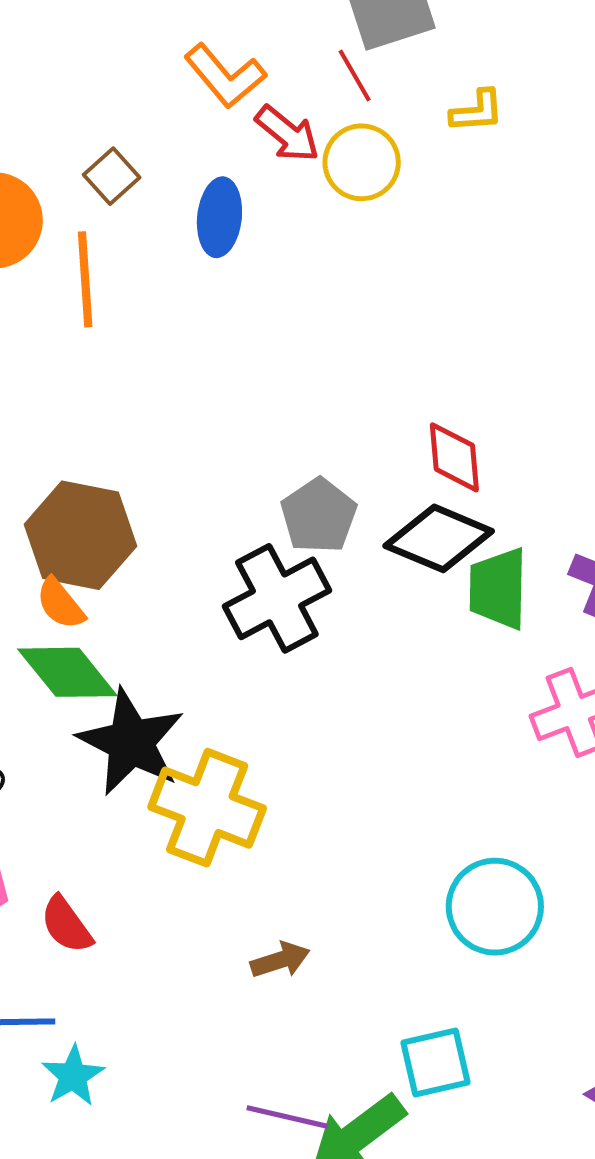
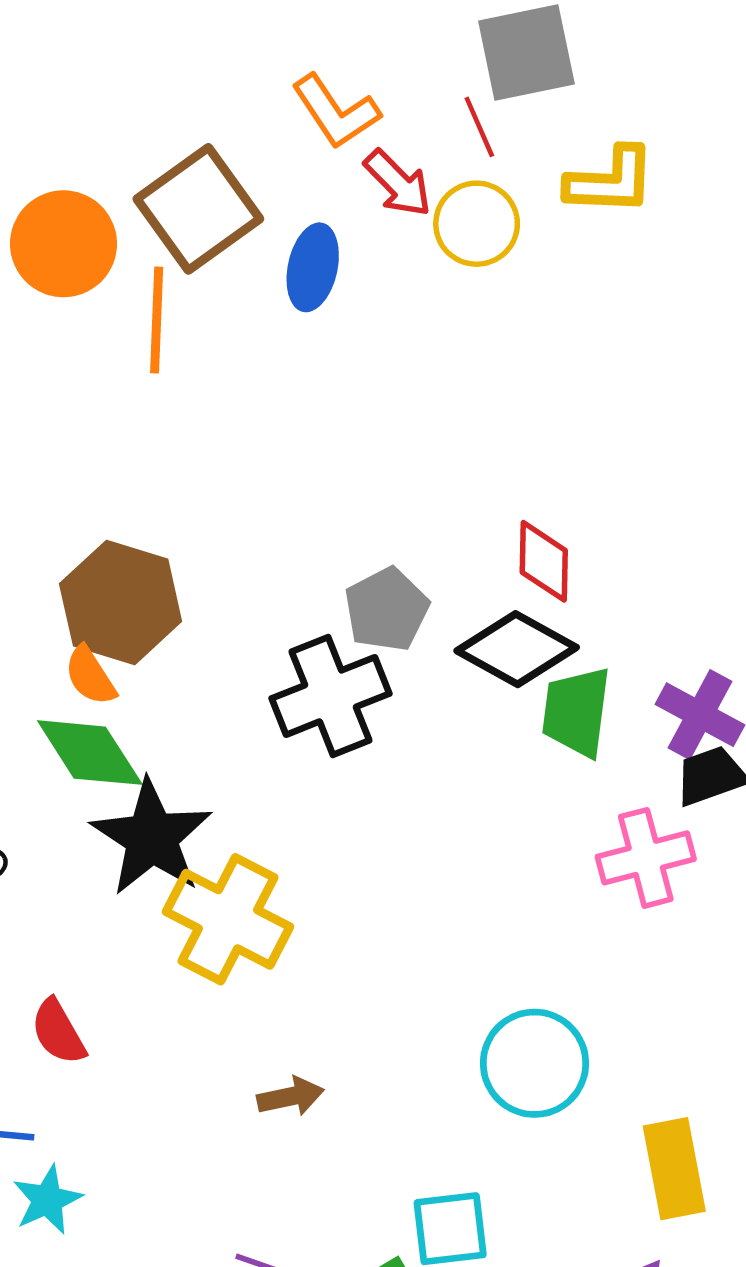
yellow L-shape: (477, 111) -> (610, 181), size x1.5
brown square: (112, 176) -> (198, 209), size x2.0

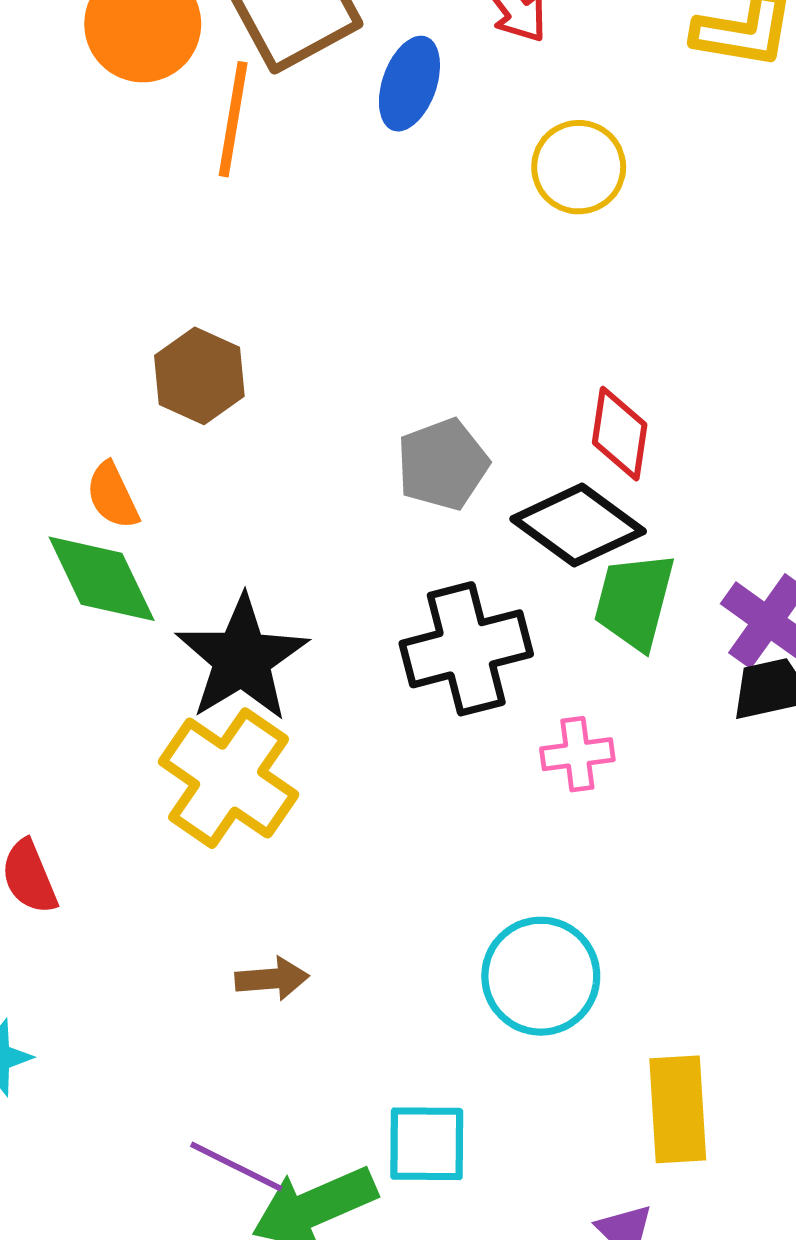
yellow circle: (477, 224) -> (579, 167), moved
brown hexagon: (121, 603) -> (199, 376), moved, size x0.7
black cross: (330, 696) -> (466, 649), moved
black star: (152, 838) -> (242, 659), moved
pink cross: (646, 858) -> (577, 754), moved, size x0.7

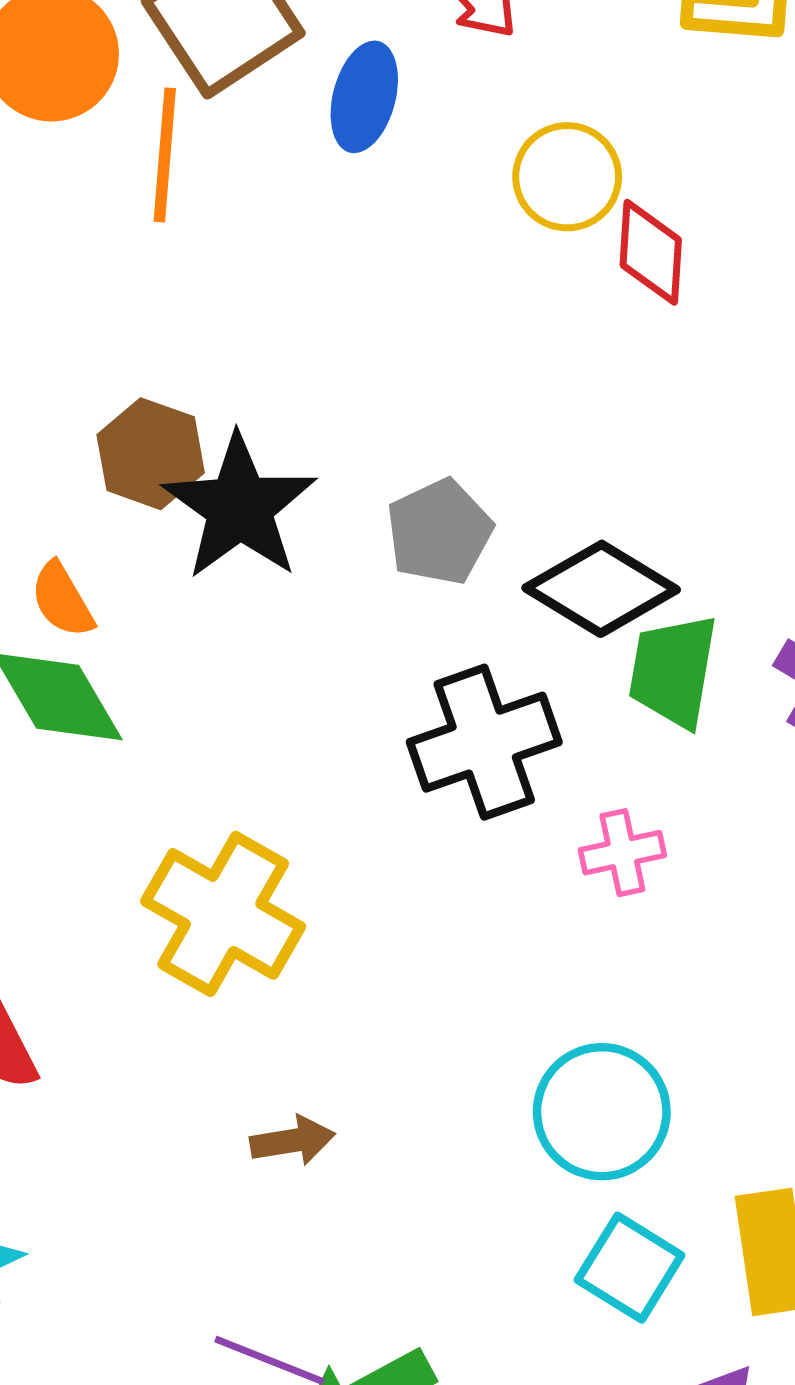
red diamond: (620, 434) -> (651, 252), moved
black star: (242, 659) -> (239, 507), moved
cyan square: (427, 1144) -> (630, 1268), moved, turned 36

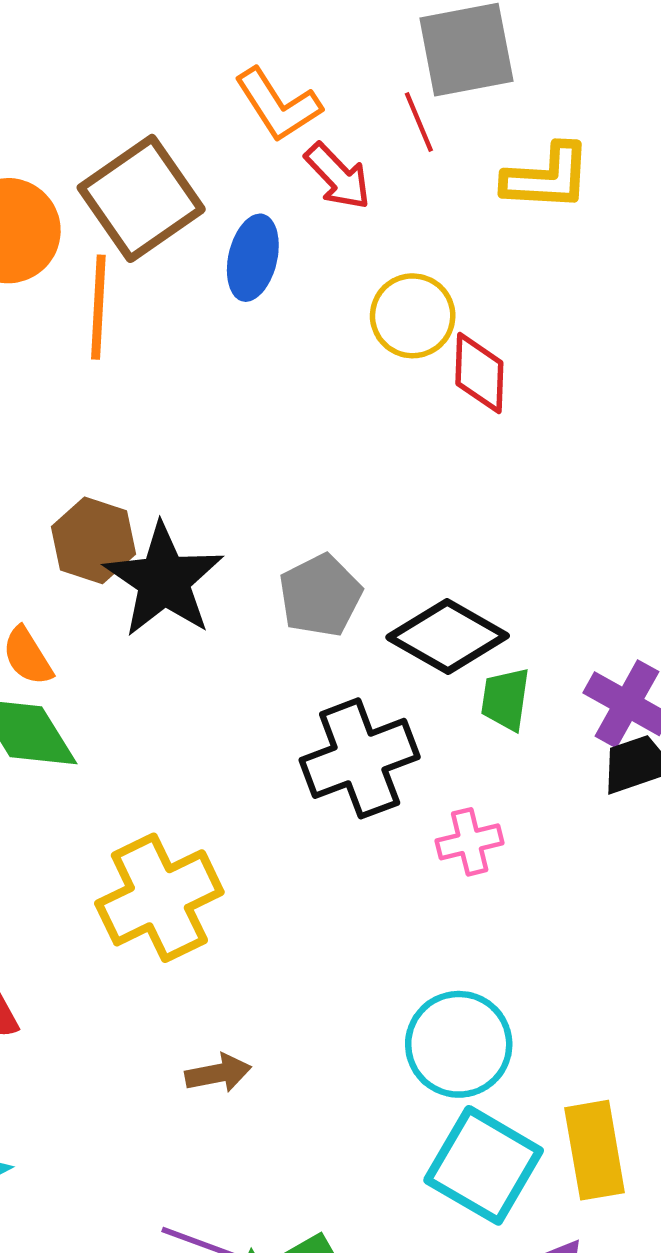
green trapezoid: (673, 671) -> (505, 699), size x0.7
yellow cross: (223, 914) -> (159, 898), turned 36
cyan square: (630, 1268) -> (484, 1165), size x1.4

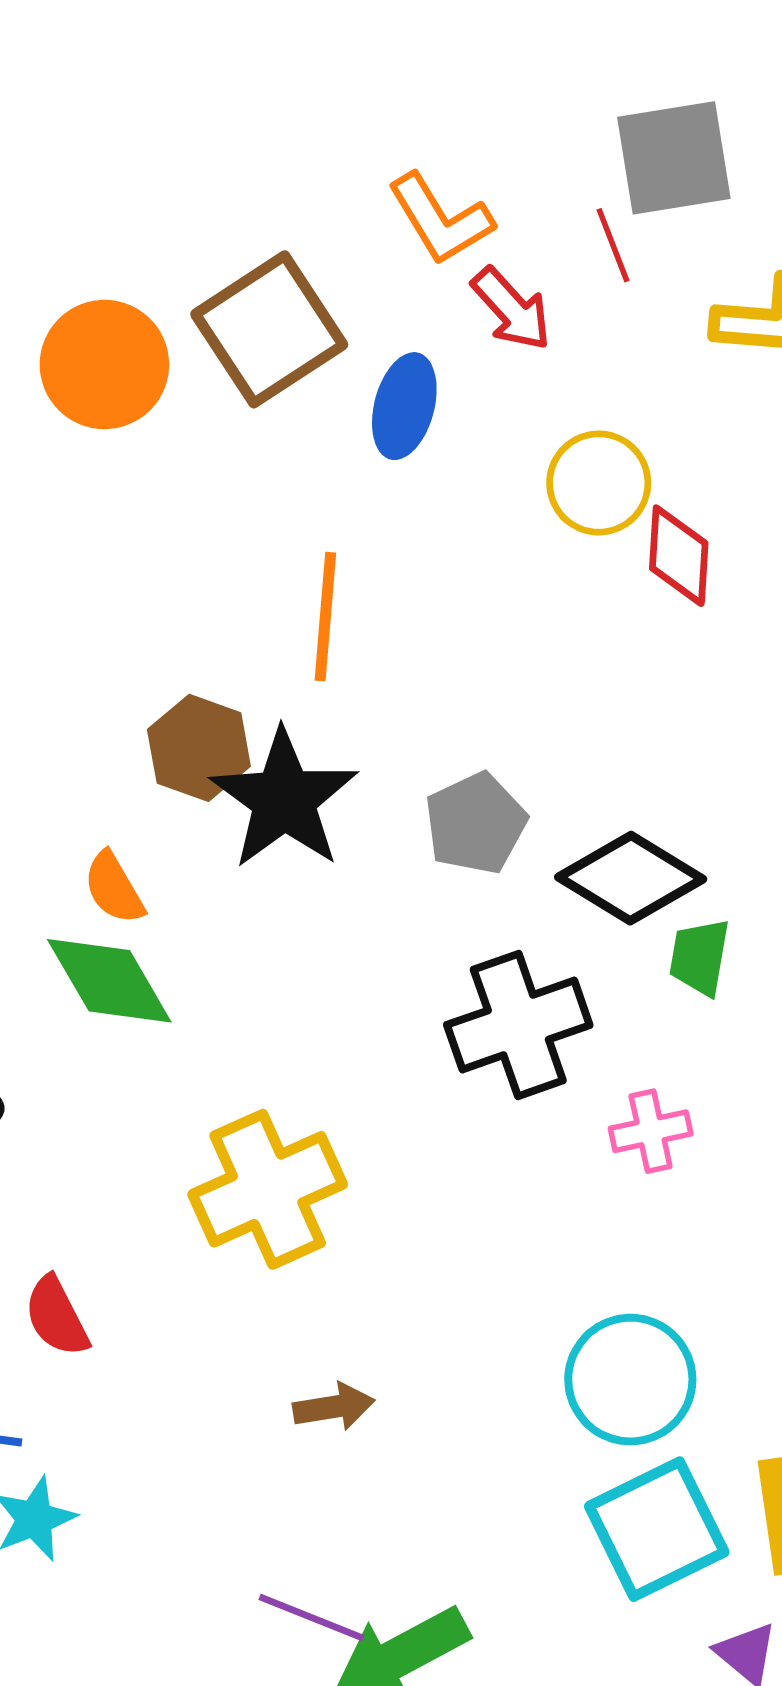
orange line: (98, 307) -> (325, 617), moved
cyan square: (484, 1165) -> (657, 1529), turned 32

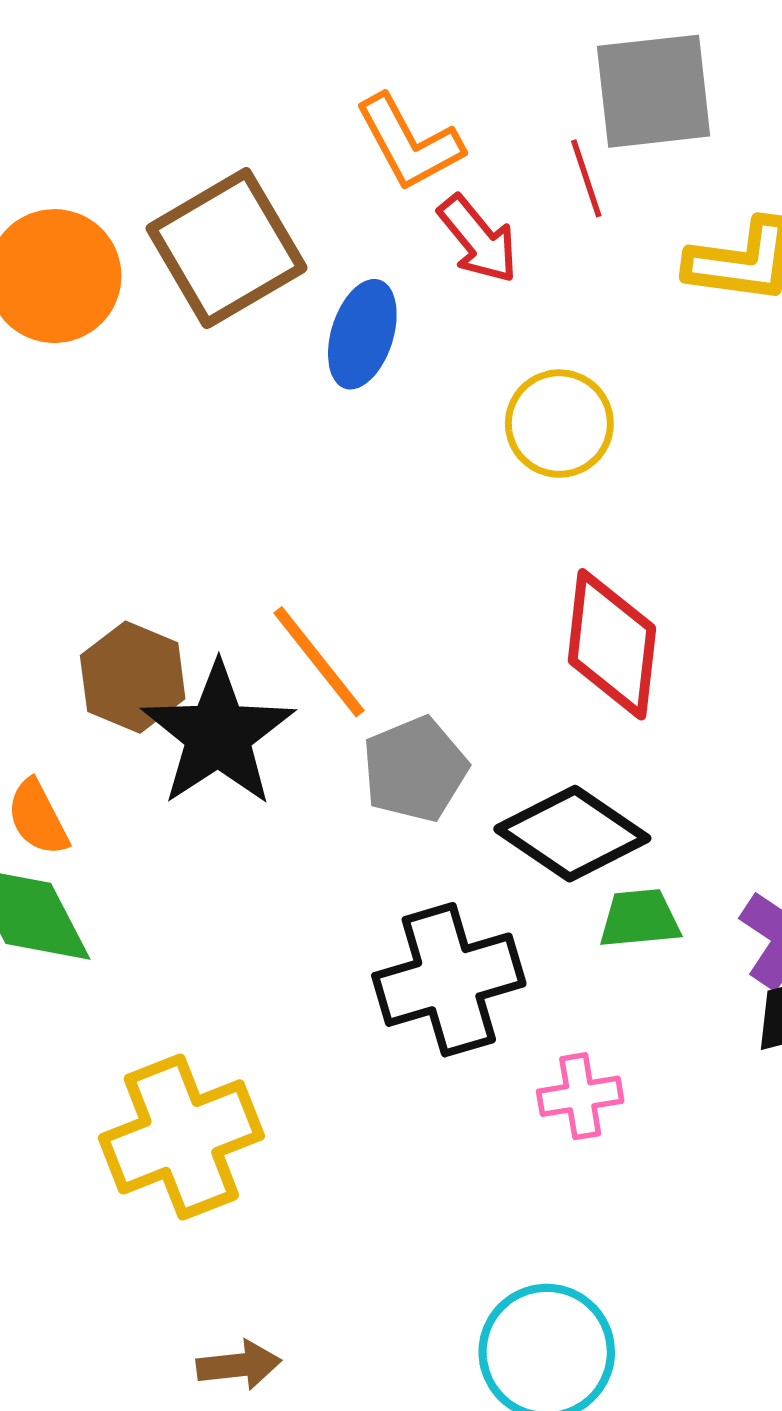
red diamond: (679, 556) -> (612, 644), moved, size x1.4
orange line: (325, 617) -> (319, 662), moved, turned -46
green trapezoid: (700, 957) -> (640, 919), turned 72

